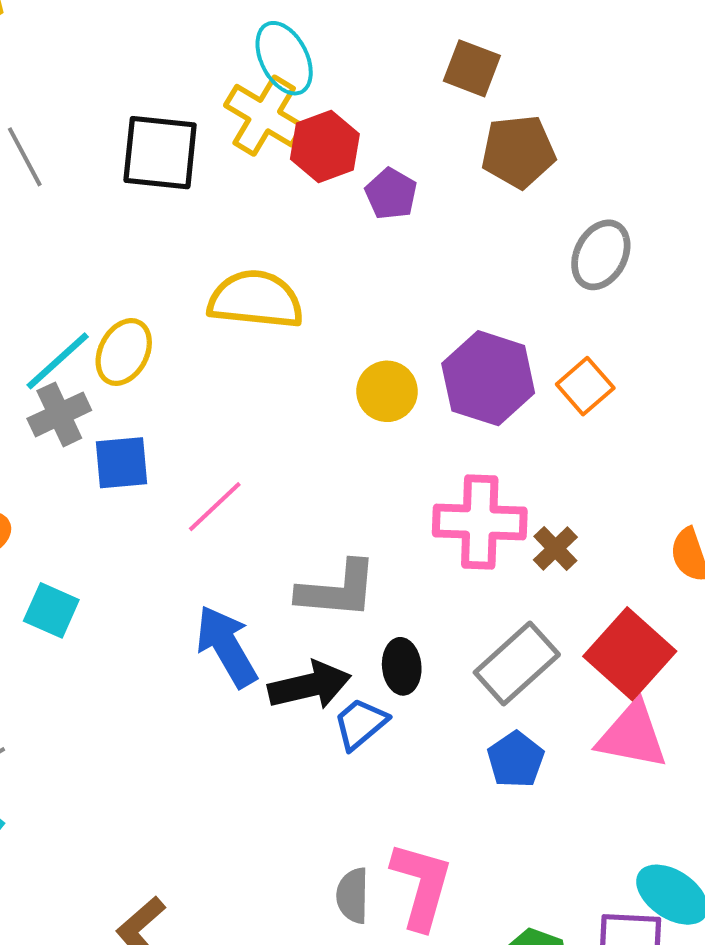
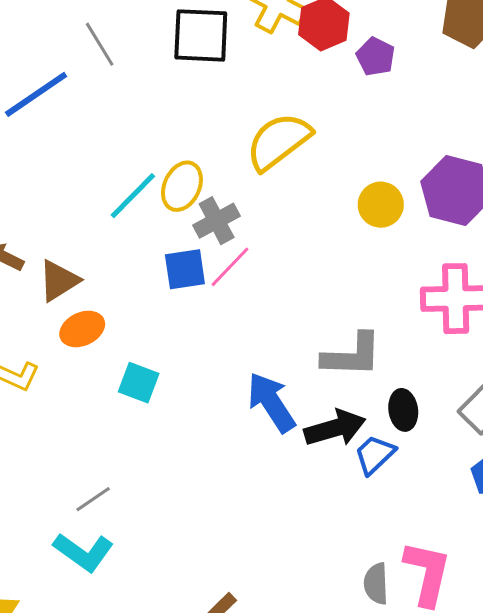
yellow semicircle: (256, 300) -> (279, 141), turned -40
gray cross: (59, 414) -> (217, 221), moved
pink line: (215, 507) -> (230, 267), moved

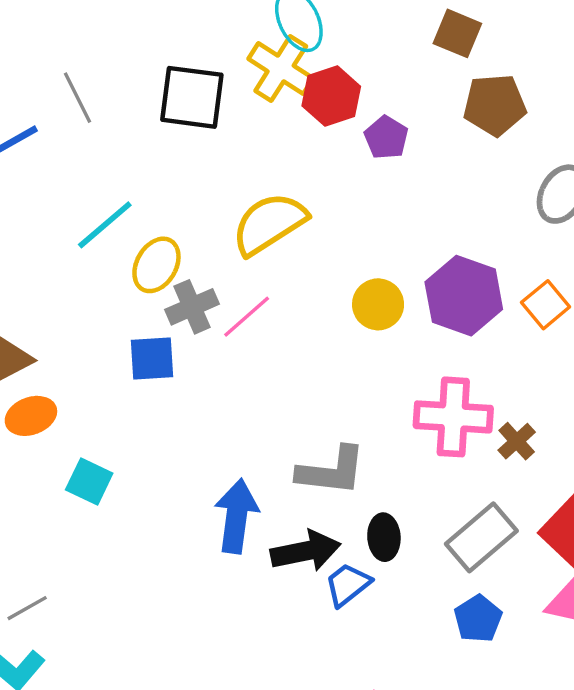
cyan line: (133, 196) -> (105, 225), moved
pink line: (230, 267) -> (247, 317), moved
blue arrow: (271, 402) -> (236, 516), turned 36

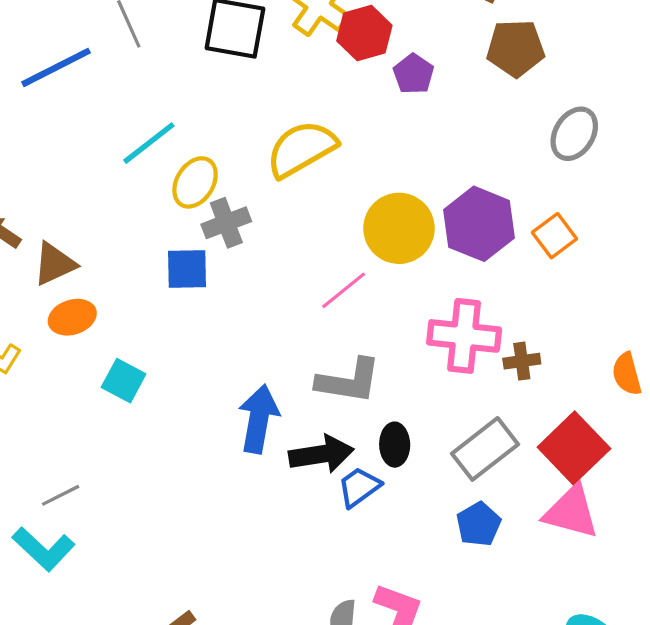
yellow circle: (378, 304) -> (399, 228), size x1.5
pink line: (247, 317) -> (344, 290), moved
brown cross: (517, 441) -> (522, 361), turned 32

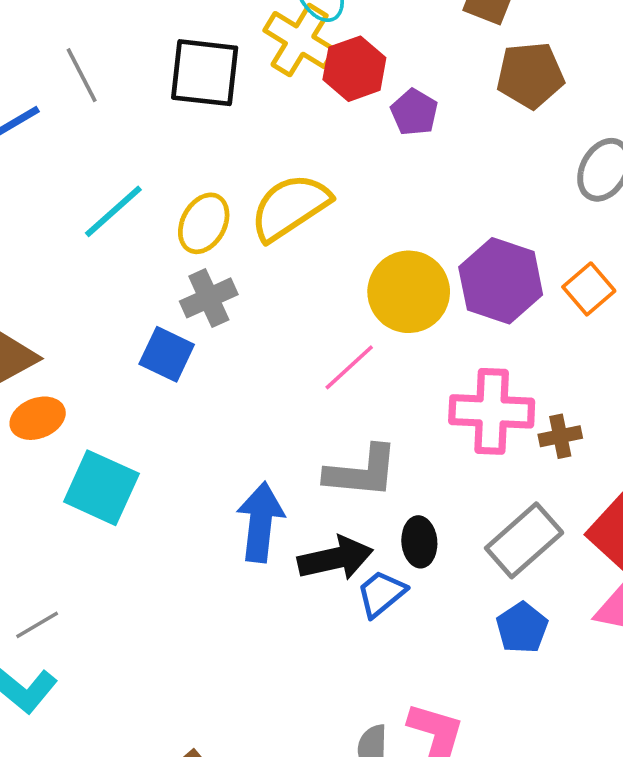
yellow ellipse: (195, 182) -> (204, 223), moved
blue square: (187, 269) -> (167, 354), turned 30
cyan square: (124, 381) -> (101, 488), size x1.5

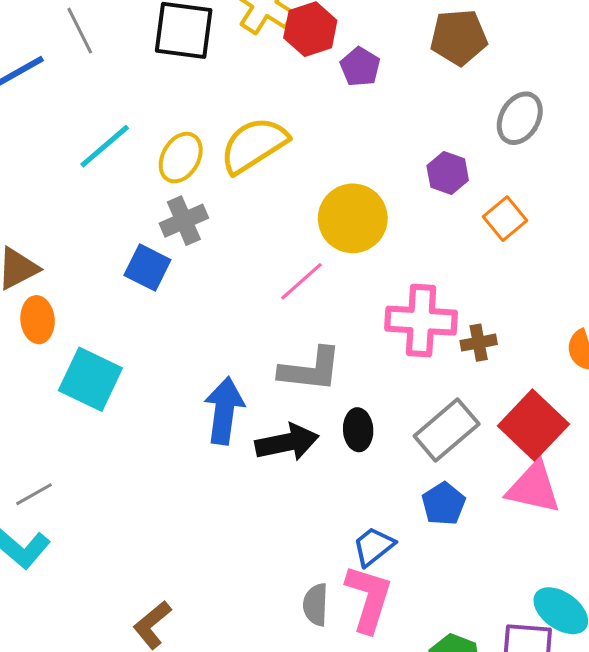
purple hexagon: (501, 281) -> (448, 173), moved, size x0.6
orange ellipse: (38, 418) -> (38, 320), turned -75
blue trapezoid: (381, 594) -> (374, 546), moved

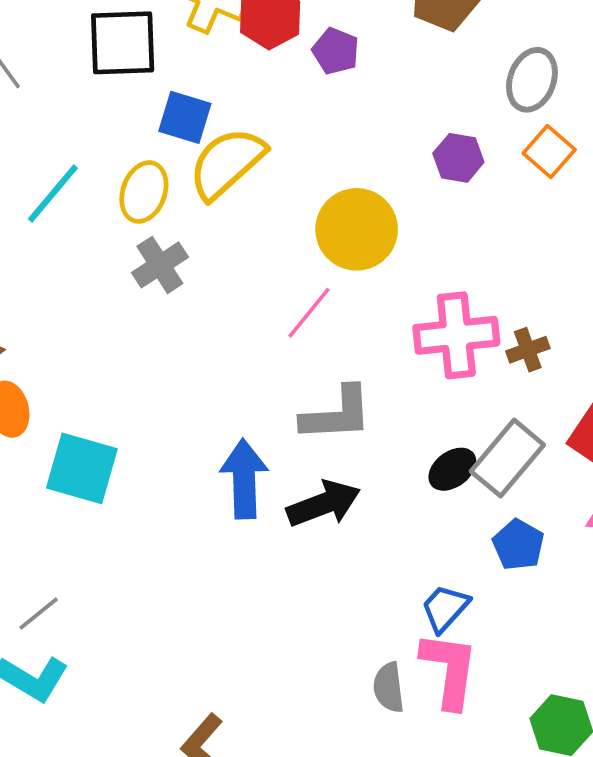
orange square: (505, 219) -> (549, 151), moved
blue square: (147, 268) -> (185, 117), moved
black ellipse: (358, 430) -> (452, 469), moved, turned 66

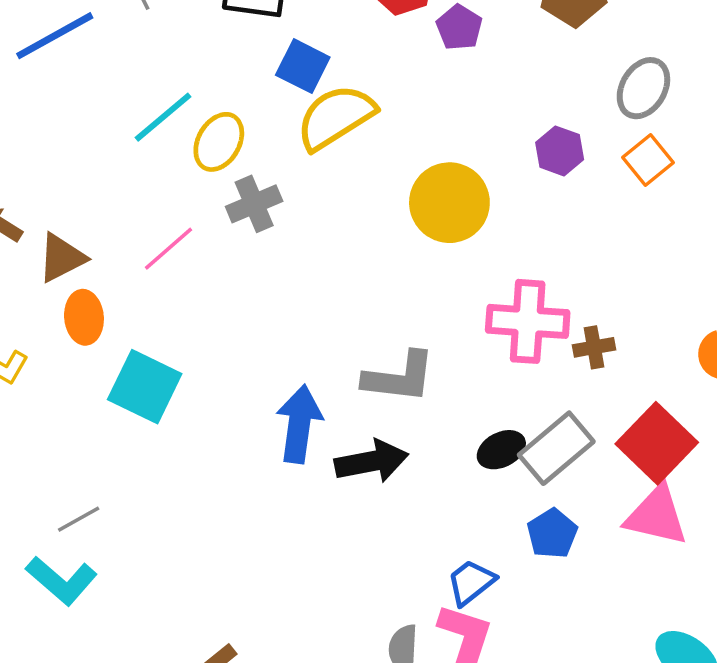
yellow ellipse: (144, 192) -> (219, 142), moved
pink line: (309, 313) -> (168, 249), moved

